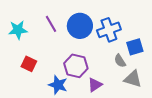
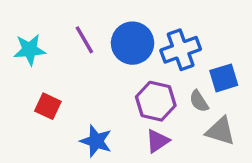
purple hexagon: (76, 66) -> (156, 101), moved

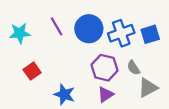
blue square: (224, 78) -> (150, 34), moved
red square: (48, 106) -> (32, 71), turned 30
gray triangle: (220, 131) -> (148, 88), turned -45

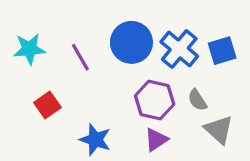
purple line: (57, 26) -> (80, 57), moved
blue cross: (121, 33) -> (179, 49), turned -30
gray triangle: (148, 88) -> (219, 130), turned -50

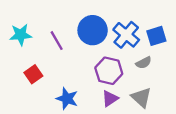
gray semicircle: (197, 100) -> (144, 63), moved, turned -84
gray triangle: (219, 130) -> (141, 97), moved

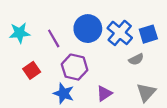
purple hexagon: (109, 71) -> (75, 67), moved
gray triangle: (141, 97) -> (146, 92), moved, turned 30

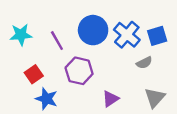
blue star: (64, 93) -> (47, 99), moved

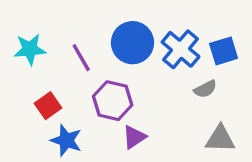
gray triangle: (155, 98) -> (220, 139), turned 50
purple triangle: (111, 99) -> (134, 137), moved

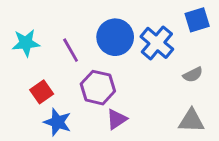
blue square: (224, 51) -> (197, 20), moved
gray semicircle: (205, 89) -> (193, 75), moved

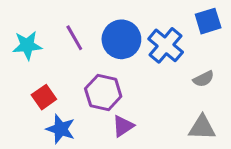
purple line: (71, 50) -> (74, 38), moved

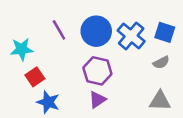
blue square: (208, 21) -> (165, 32), moved, turned 35
cyan star: (27, 45) -> (22, 49), moved
purple hexagon: (103, 93) -> (97, 71), moved

